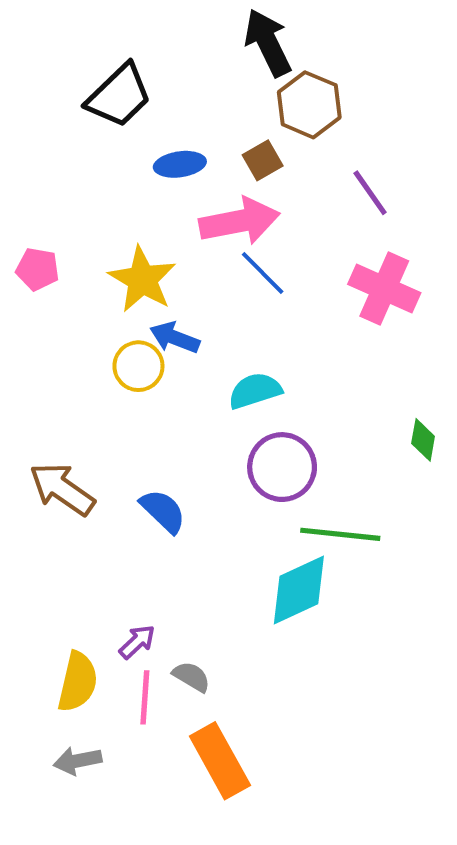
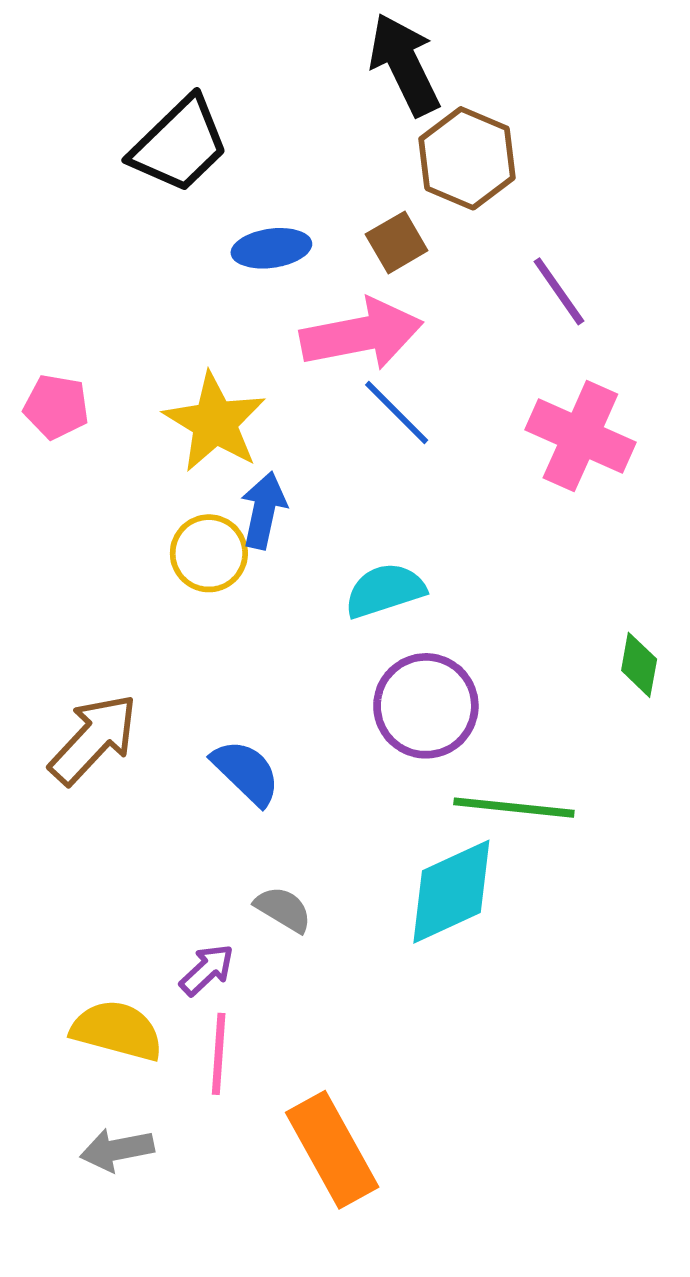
blue arrow: (175, 338) -> (264, 510), turned 81
brown arrow: (62, 489) -> (94, 739), turned 98
gray semicircle: (191, 677) -> (283, 909), moved
yellow semicircle: (78, 682) -> (117, 1030), turned -88

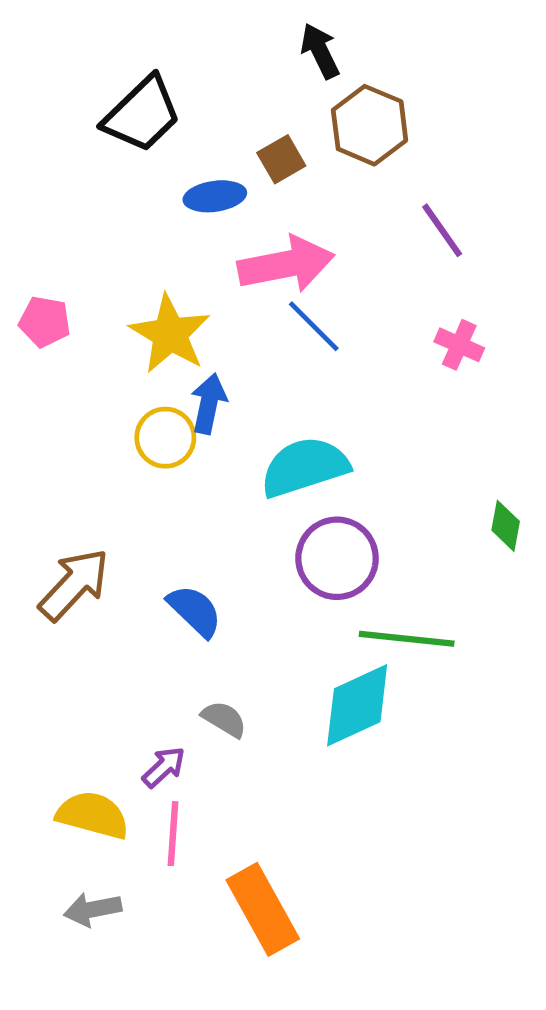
black arrow: (404, 64) -> (320, 51), size x0.7
brown square: (397, 242) -> (281, 159), moved
pink cross: (580, 436) -> (459, 345), size x0.6
cyan semicircle: (385, 590) -> (305, 467), size x1.4

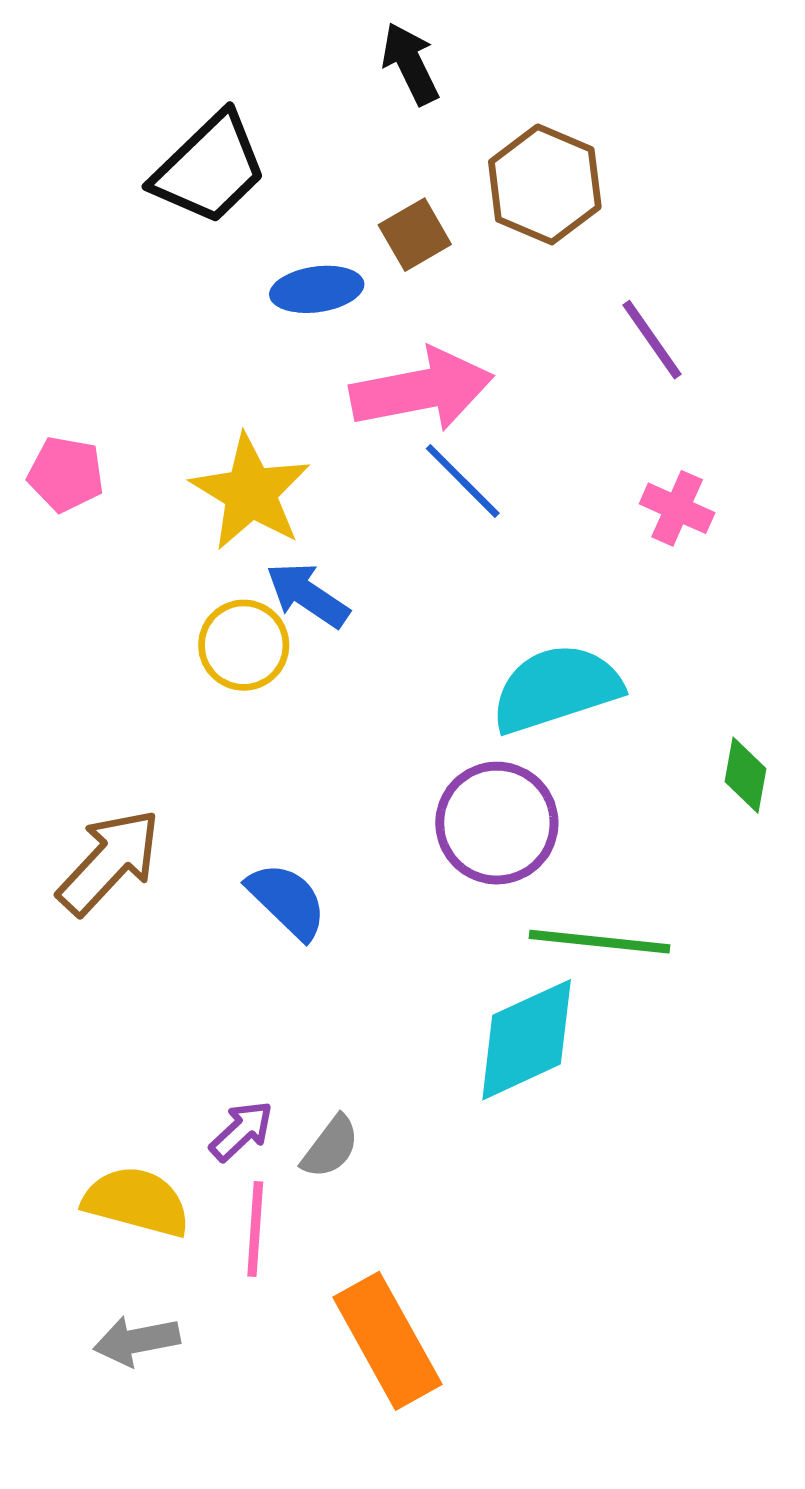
black arrow: (320, 51) -> (410, 64), moved
blue arrow: (209, 404) -> (308, 595), turned -68
cyan semicircle: (305, 467) -> (556, 688), moved
gray semicircle: (224, 719) -> (330, 1147), moved, turned 96

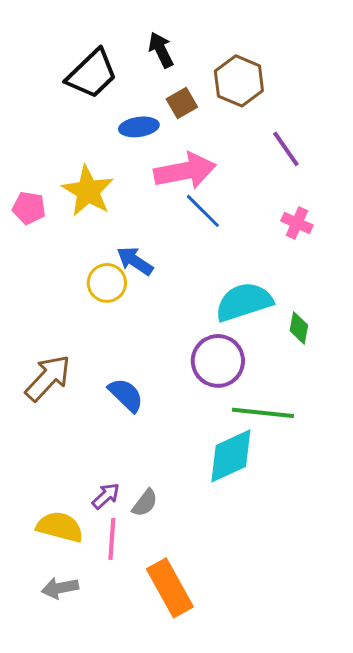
black arrow: (410, 64) -> (161, 50), moved
yellow star: (251, 492) -> (88, 191), moved
green diamond: (745, 775) -> (299, 328), moved

